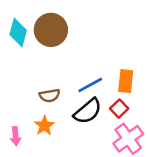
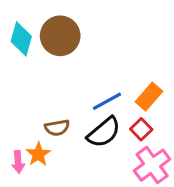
orange rectangle: (126, 81) -> (149, 97), turned 35
brown semicircle: (50, 95) -> (57, 128), moved
orange star: (44, 126) -> (38, 154), moved

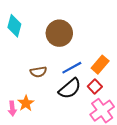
brown circle: (60, 36) -> (59, 33), moved
brown semicircle: (57, 128) -> (38, 72), moved

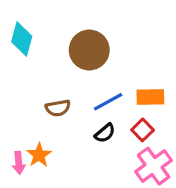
orange rectangle: (100, 65) -> (150, 97), turned 48
black semicircle: (70, 89) -> (105, 133), size x0.6

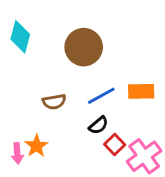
red square: (143, 130) -> (115, 144), moved

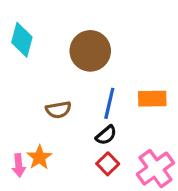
blue line: (101, 96) -> (109, 103), turned -48
red square: (115, 144) -> (108, 164), moved

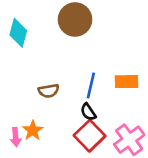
brown circle: (90, 51) -> (75, 19), moved
black semicircle: (106, 135) -> (88, 112), turned 96
red square: (108, 164) -> (90, 136), size x1.6

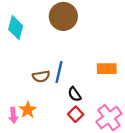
blue line: (91, 86) -> (59, 72), moved
red square: (90, 136) -> (76, 114), size x0.6

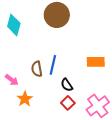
brown semicircle: (41, 76) -> (37, 69), turned 91
pink arrow: (13, 115) -> (12, 80), moved, turned -48

